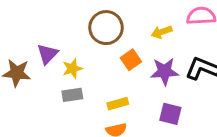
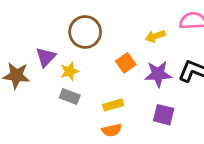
brown circle: (106, 28) -> (85, 32), moved
gray rectangle: (72, 95) -> (70, 97), turned 30

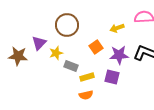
gray rectangle: (70, 97) -> (71, 66), moved
purple square: (164, 115) -> (112, 77), moved

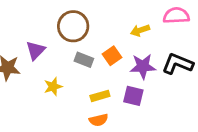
yellow star: (56, 53) -> (53, 87), moved
gray rectangle: (71, 66) -> (84, 60), moved

